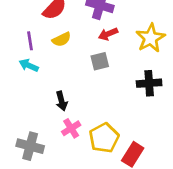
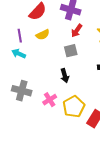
red arrow: (108, 34) -> (77, 31), turned -32
black arrow: (62, 101) -> (65, 76), moved
gray cross: (30, 146) -> (22, 91), moved

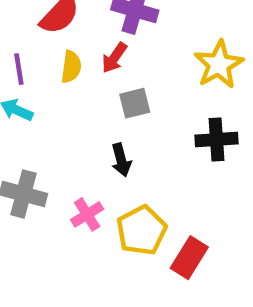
red arrow: (77, 31) -> (114, 58), moved
yellow semicircle: (43, 35) -> (71, 67), turned -56

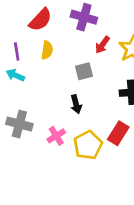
red arrow: (114, 58) -> (102, 45), moved
red rectangle: (189, 258) -> (118, 133), moved

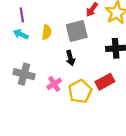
yellow semicircle: (47, 50) -> (47, 32), moved
gray square: (84, 71) -> (77, 31), size x1.5
red rectangle: (118, 133) -> (105, 82), turned 30

